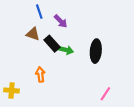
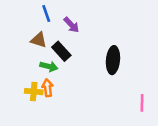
green arrow: (66, 50) -> (49, 66), moved
yellow cross: (12, 90) -> (34, 92), moved
pink line: (105, 94) -> (142, 103), moved, turned -32

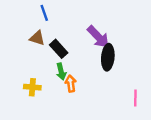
purple arrow: (71, 25) -> (98, 37), moved, size x1.5
green arrow: (49, 66) -> (61, 72), moved, turned 63
orange arrow: (48, 88) -> (71, 84), moved

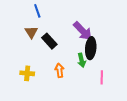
brown triangle: (37, 38) -> (31, 32), turned 40
green arrow: (61, 72) -> (82, 60), moved
pink line: (135, 98) -> (102, 77), moved

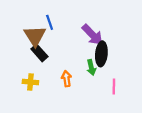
blue line: (37, 11) -> (50, 22), moved
brown triangle: (31, 32) -> (35, 36), size x1.5
black rectangle: (49, 41) -> (39, 53), moved

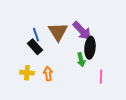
blue line: (50, 22) -> (36, 35), moved
brown triangle: (35, 36) -> (58, 32), moved
orange arrow: (66, 79) -> (48, 74), moved

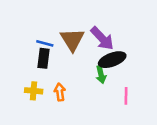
blue line: (36, 35) -> (45, 43), turned -56
black rectangle: (35, 47) -> (44, 58), turned 49
black ellipse: (90, 48) -> (112, 60), turned 65

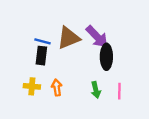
brown triangle: (72, 40) -> (69, 38), turned 40
black ellipse: (112, 60) -> (106, 57), turned -70
green arrow: (101, 75) -> (96, 90), moved

